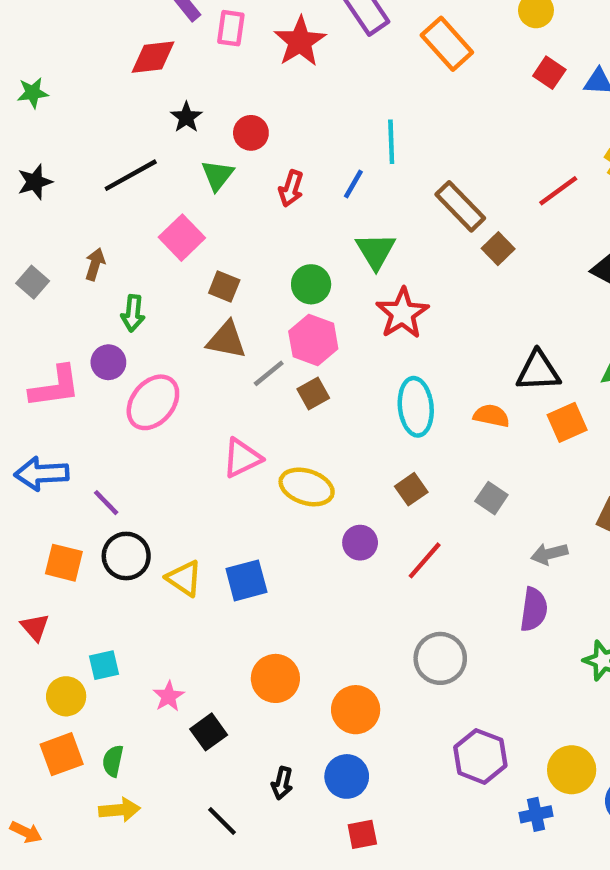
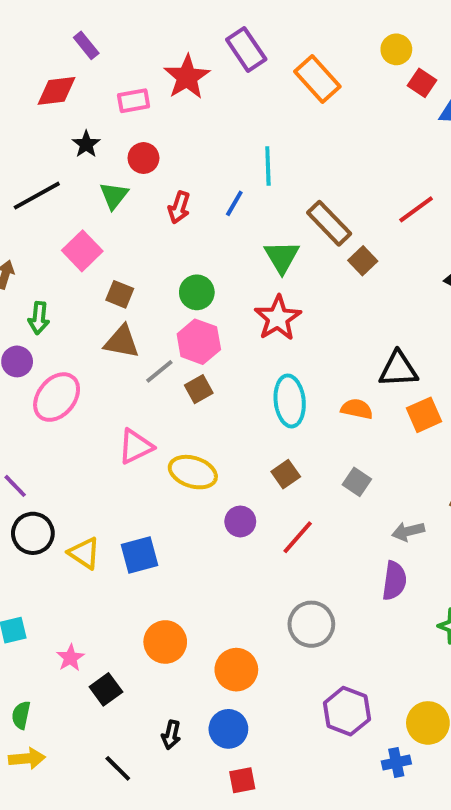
pink rectangle: (231, 28) -> (134, 101), moved, turned 72
red square: (549, 73) -> (422, 83), moved
green triangle: (376, 251) -> (282, 257), moved

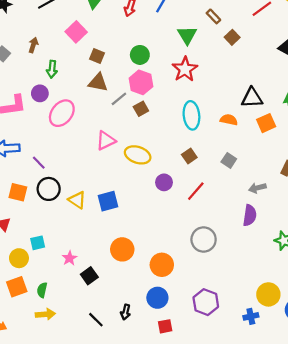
brown rectangle: (329, 223) -> (213, 16), size x0.6
purple hexagon: (347, 711) -> (206, 302), moved
black arrow: (171, 735) -> (126, 312), moved

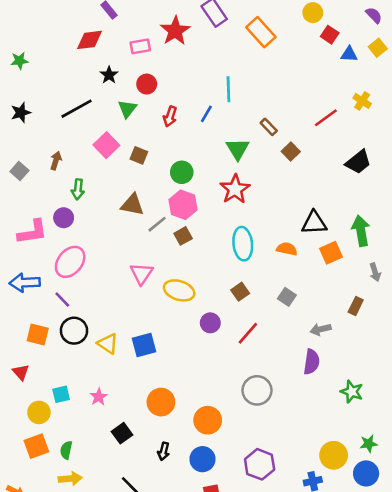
brown square: (97, 56) -> (139, 155), moved
pink ellipse: (62, 113) -> (70, 262), moved
pink triangle: (106, 141) -> (141, 274), turned -30
pink star: (70, 258) -> (99, 397), moved
black arrow: (126, 312) -> (164, 451), moved

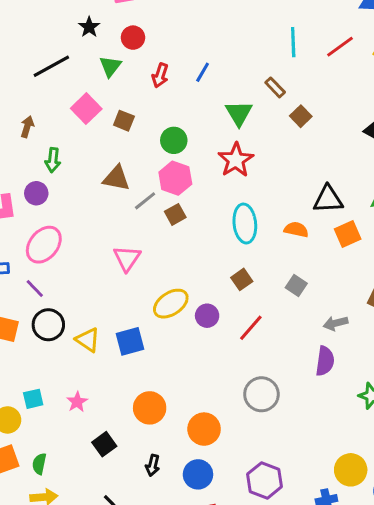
cyan line: (228, 89) -> (293, 42), moved
red line: (326, 118) -> (340, 47), moved
yellow ellipse: (179, 290) -> (171, 304), moved, turned -52

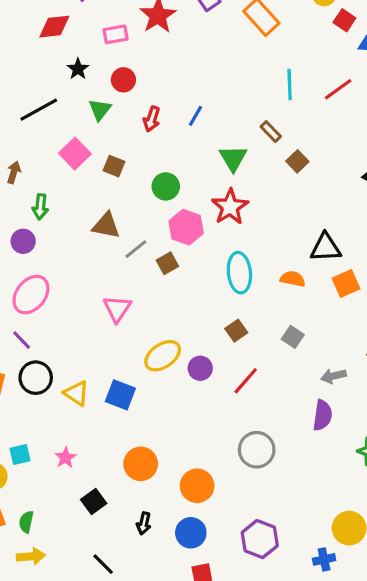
pink hexagon: (175, 178) -> (186, 227), moved
blue square: (130, 341) -> (120, 395), turned 36

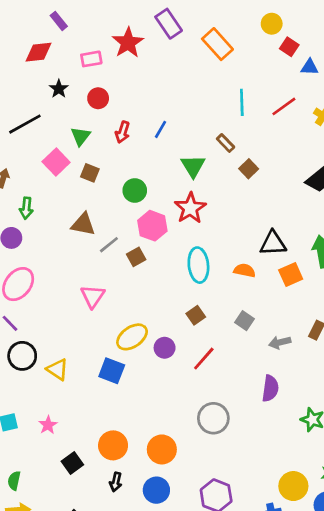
green triangle: (100, 110) -> (80, 136), moved
gray arrow: (333, 376) -> (280, 342), moved
blue square: (120, 395) -> (112, 371), moved
orange circle: (141, 464) -> (113, 445), moved

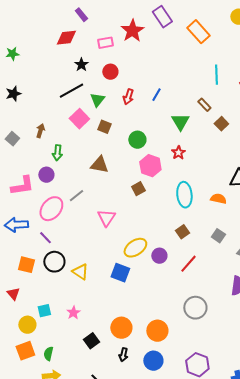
black line: (25, 124) -> (71, 91), moved
red star: (190, 208) -> (178, 153), size x0.6
gray line: (109, 245) -> (76, 196), moved

